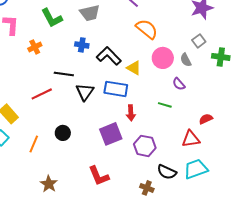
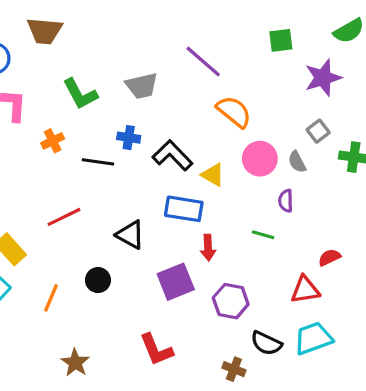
black line: (64, 74) -> (98, 162), moved
purple semicircle: (179, 84) -> (286, 201), turned 40
black triangle: (85, 92) -> (130, 235), moved, turned -36

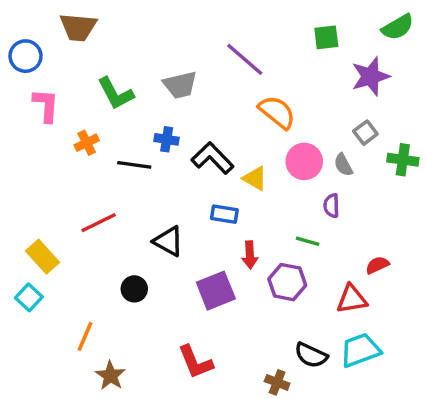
blue rectangle: (184, 209) -> (224, 214), size x0.7
orange line: (51, 298) -> (85, 336), moved
purple hexagon: (231, 301) -> (287, 282), moved

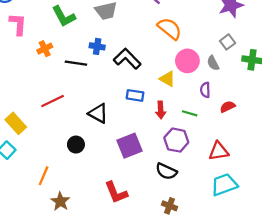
yellow triangle: (255, 178) -> (167, 79), moved
red arrow: (250, 255) -> (161, 110), moved
red semicircle: (377, 265) -> (228, 107), moved
black semicircle: (311, 355) -> (166, 171), moved

